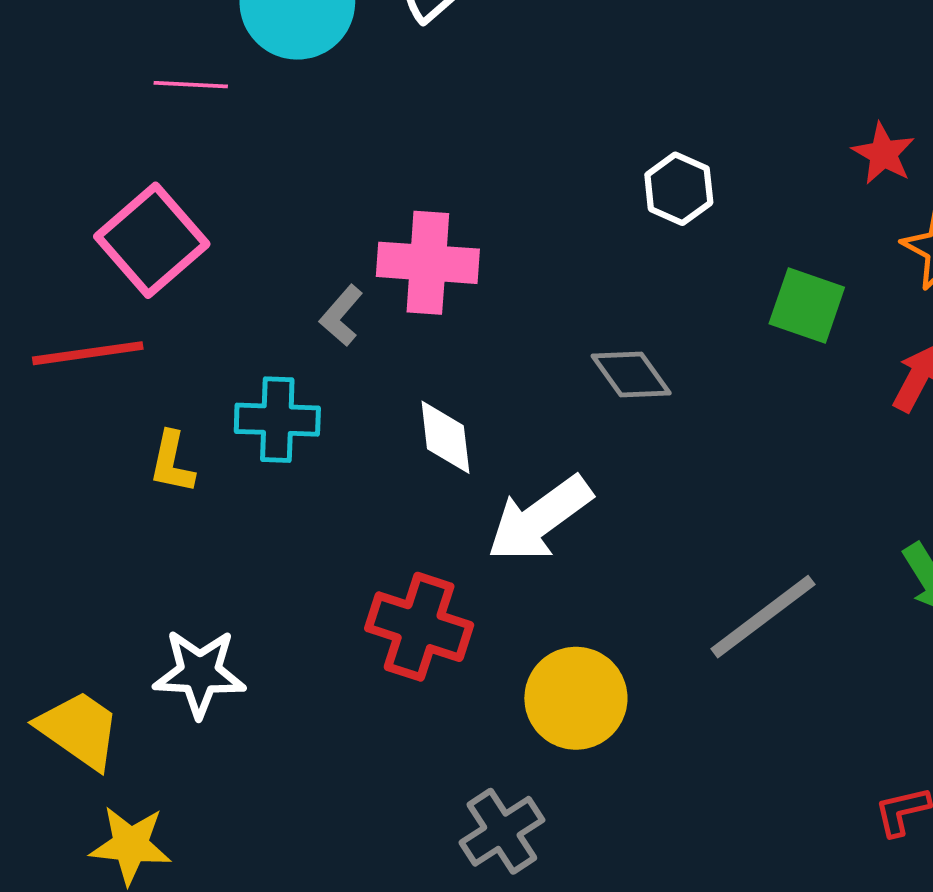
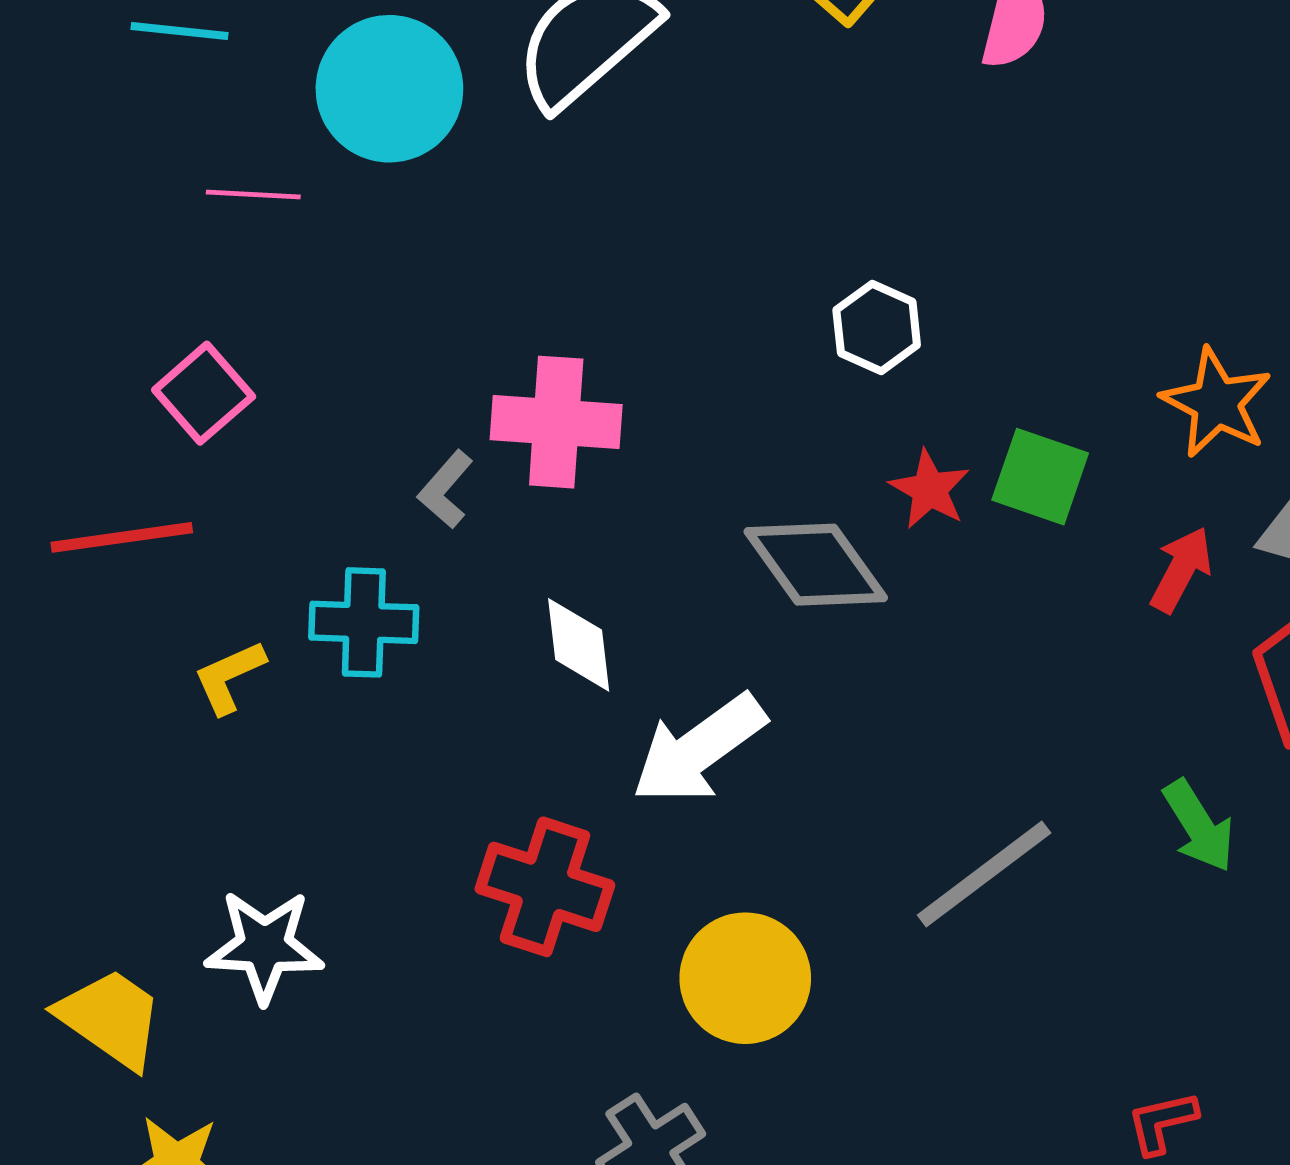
red star: (883, 154) -> (930, 489), moved
pink square: (152, 240) -> (204, 393), size x0.7
gray diamond: (631, 374) -> (816, 565), size x1.4
yellow L-shape: (172, 462) -> (229, 677), turned 54

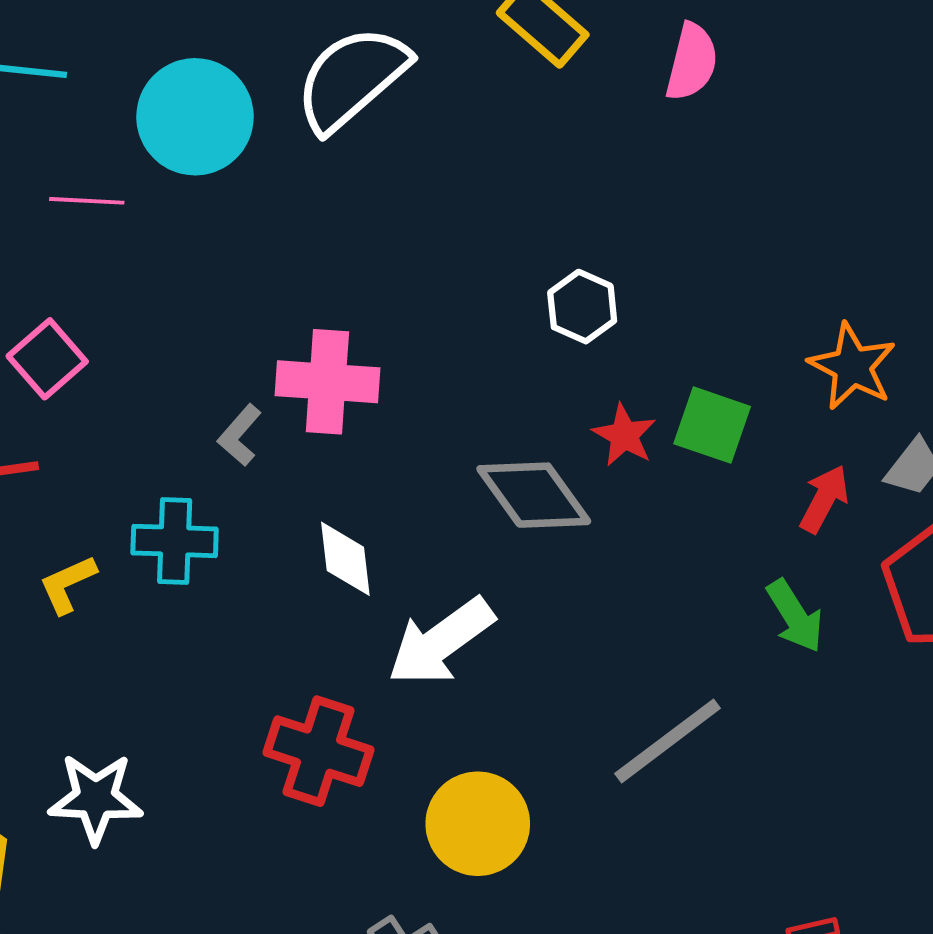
green arrow: (1199, 826) -> (795, 616), moved

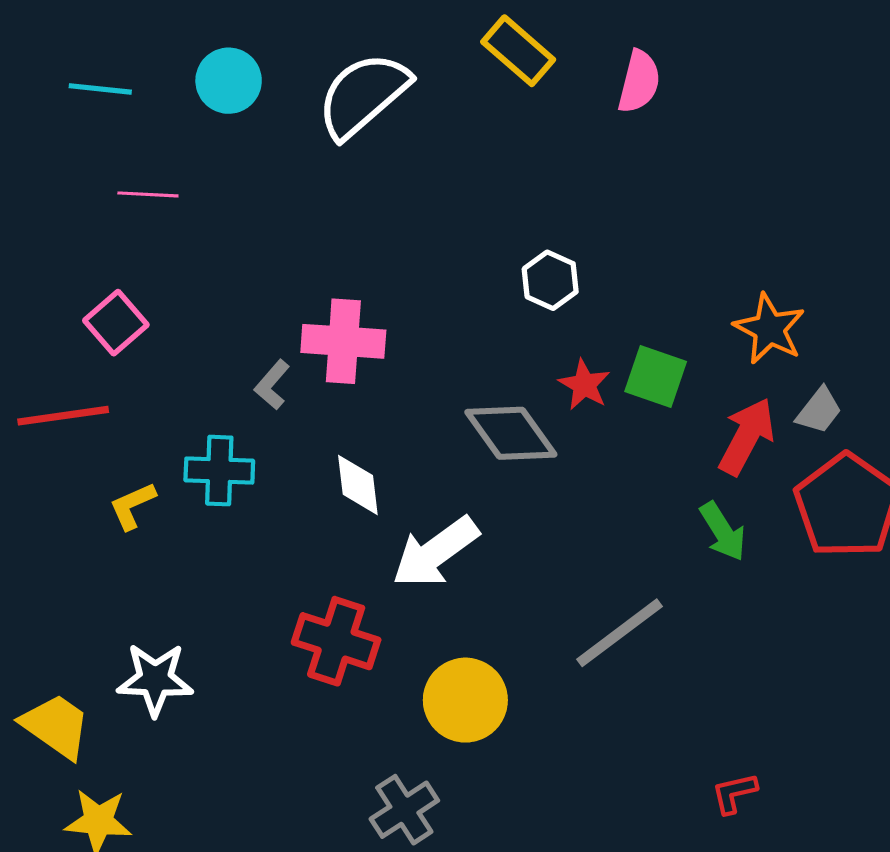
cyan circle: (195, 117) -> (229, 81), moved, size x0.7
red arrow: (824, 499) -> (747, 436), size x1.4

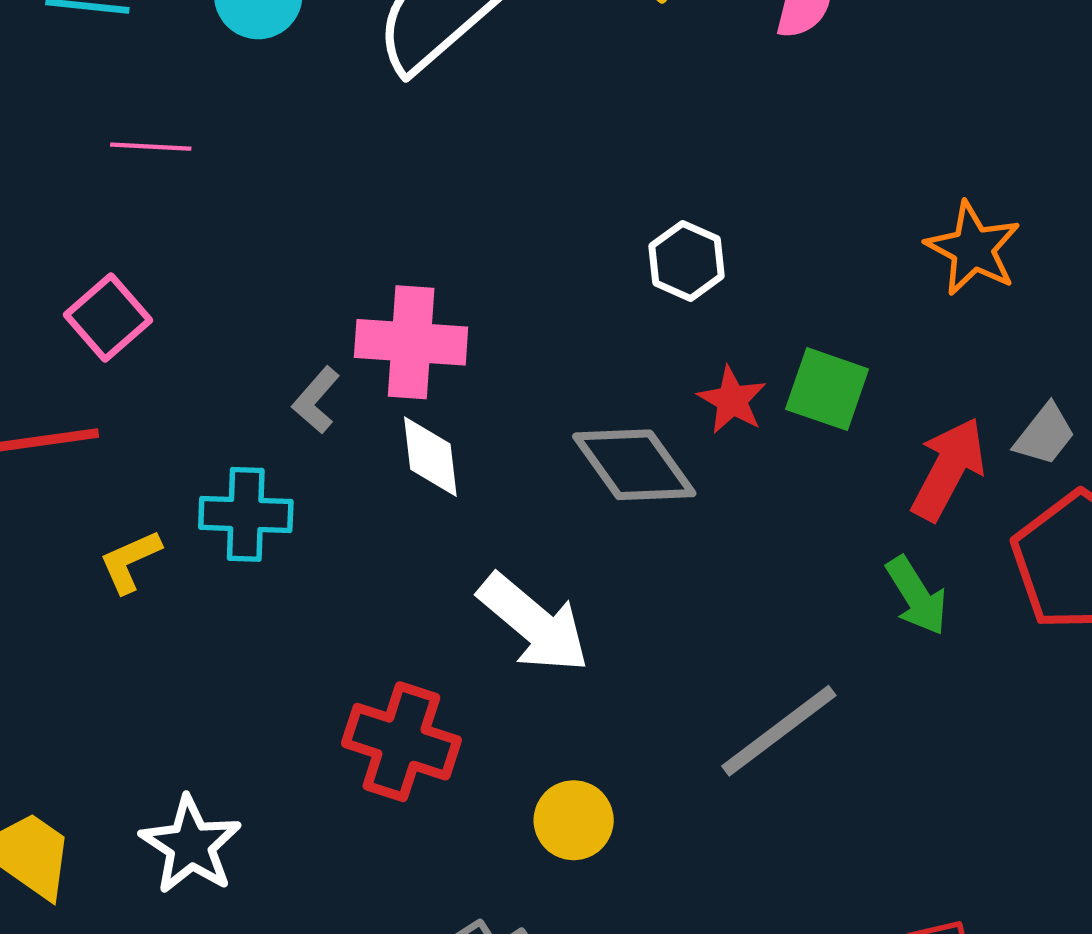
orange star: (769, 329) -> (973, 249), moved
white diamond: (358, 485) -> (430, 457), moved
white arrow: (435, 552) -> (534, 623), turned -104
white star: (155, 679) -> (191, 845), moved, turned 30
yellow circle: (465, 700) -> (574, 820), size x0.7

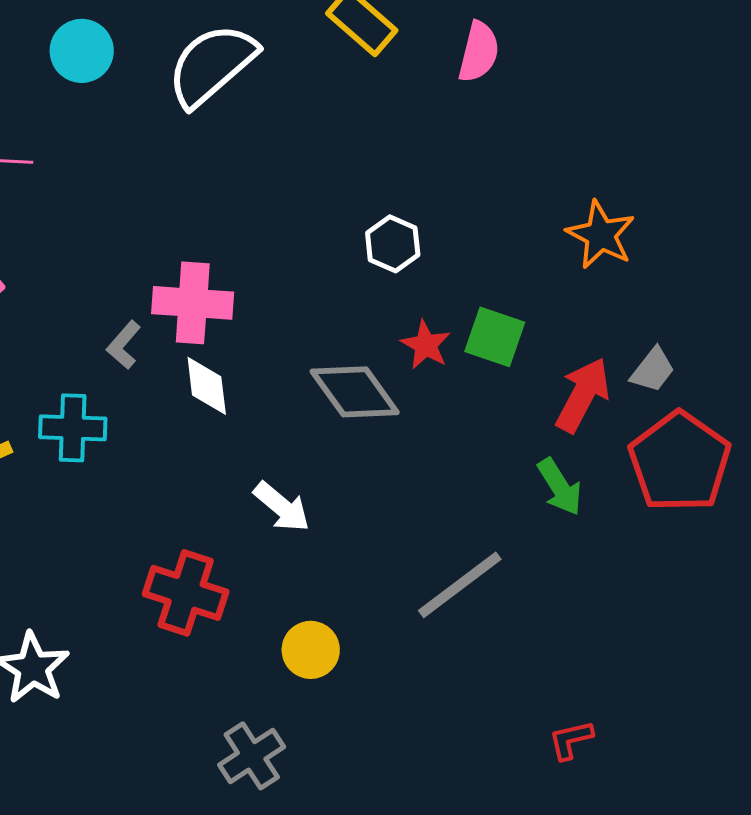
white arrow: (534, 623) -> (282, 507), size x0.7

